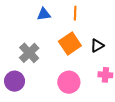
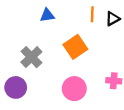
orange line: (75, 13) -> (92, 14), moved
black triangle: (97, 46) -> (113, 19), moved

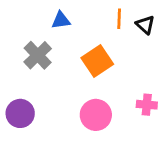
black triangle: (113, 19) -> (145, 25), turned -49
gray cross: (31, 57) -> (38, 55), moved

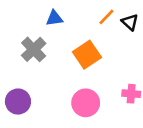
orange line: (119, 19) -> (106, 17), turned 42

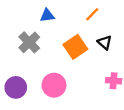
black triangle: (130, 22) -> (105, 42), moved
pink circle: (86, 103) -> (54, 85), moved

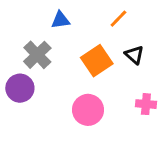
pink circle: (54, 85) -> (88, 110), moved
purple circle: (16, 87) -> (20, 88), moved

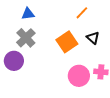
blue triangle: (60, 20) -> (28, 14), moved
pink circle: (88, 110) -> (79, 76), moved

